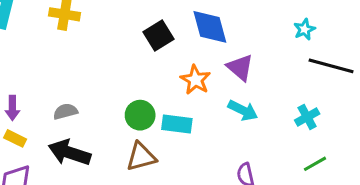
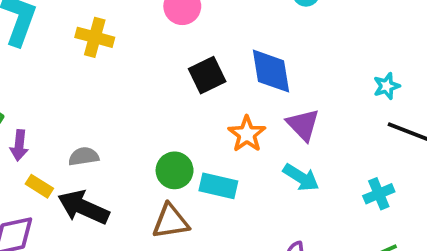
yellow rectangle: (15, 138) -> (39, 186), moved

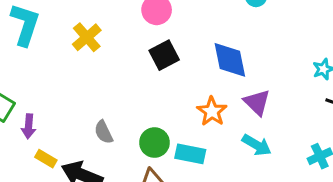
yellow cross: (95, 37) -> (87, 37), turned 36
black square: (207, 75) -> (164, 55), moved
gray semicircle: (84, 156) -> (104, 132), moved, turned -105

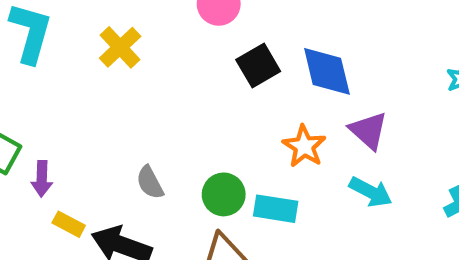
black square: (164, 55) -> (258, 65), moved

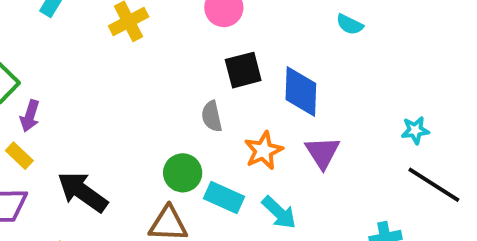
gray semicircle: (150, 183) -> (212, 116), moved
cyan arrow: (371, 192) -> (279, 213), moved
yellow rectangle: (69, 224) -> (19, 156), moved

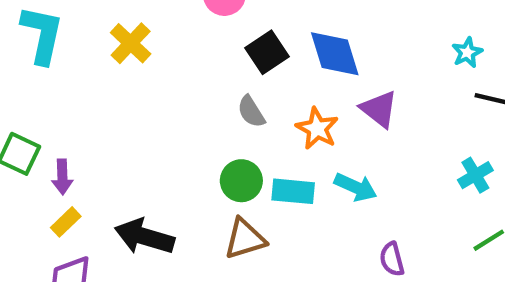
yellow rectangle: (19, 156) -> (66, 222), turned -68

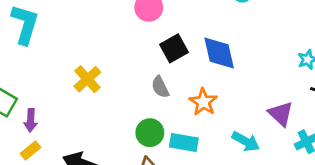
yellow cross: (131, 43) -> (87, 79), moved
purple triangle: (379, 109) -> (281, 114), moved
cyan arrow: (356, 187) -> (246, 141), moved

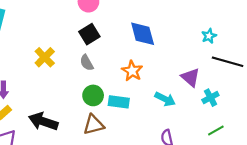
black square: (174, 48) -> (89, 34), moved
gray semicircle: (160, 87) -> (87, 63), moved

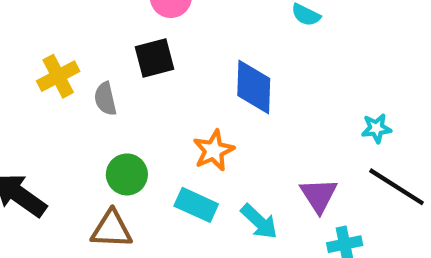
gray semicircle: (87, 63) -> (105, 99), moved
cyan rectangle: (119, 102) -> (196, 205), moved

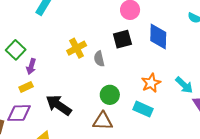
blue diamond: (254, 87) -> (158, 37), moved
cyan arrow: (259, 222) -> (184, 85), moved

